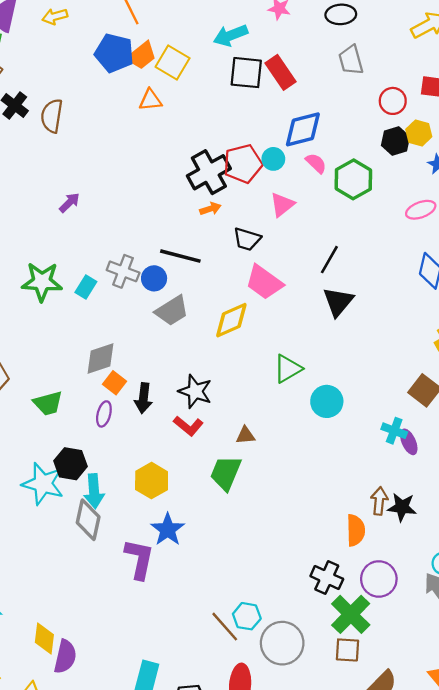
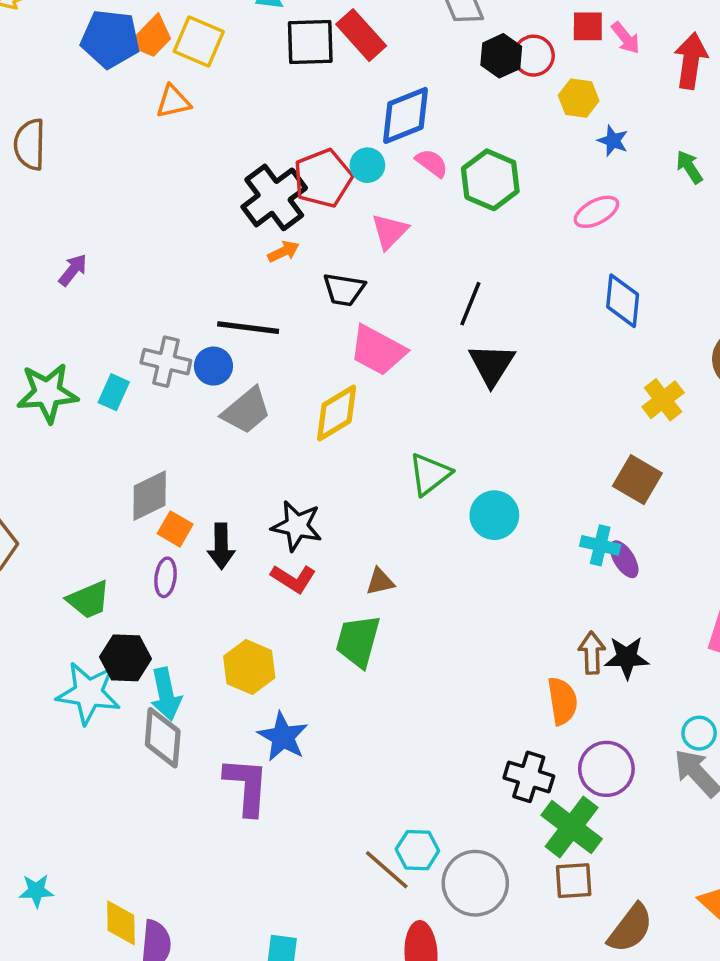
black hexagon: (396, 141) -> (501, 56), moved
green trapezoid: (48, 403) -> (89, 600), moved

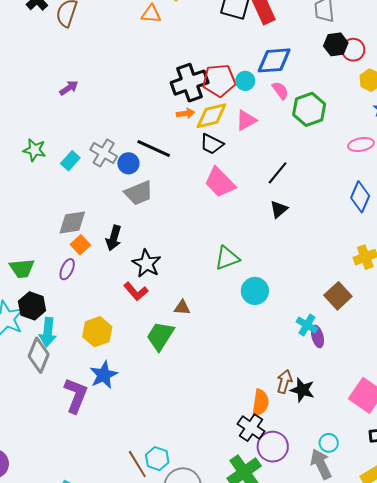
black triangle: (492, 365) -> (279, 209), size x0.7
green star: (47, 393) -> (34, 150), size x0.7
yellow diamond: (337, 413) -> (211, 116), moved
black arrow: (221, 546) -> (114, 238), moved
black cross: (529, 777) -> (251, 428), moved

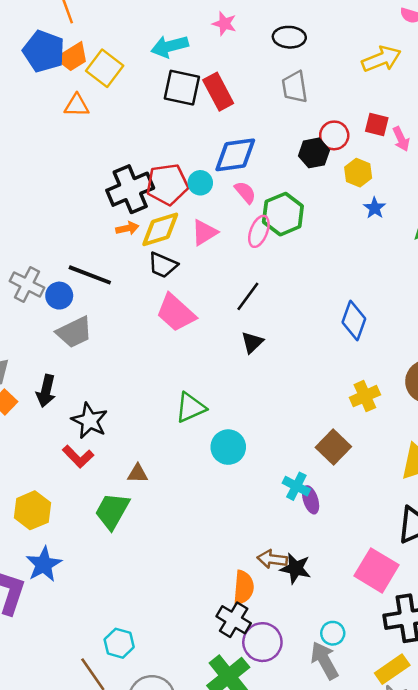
black hexagon: (336, 44) -> (314, 153), moved
pink ellipse: (361, 145) -> (259, 231), moved, turned -55
brown arrow: (284, 382) -> (272, 559), turned -95
cyan hexagon: (157, 459) -> (119, 643), moved

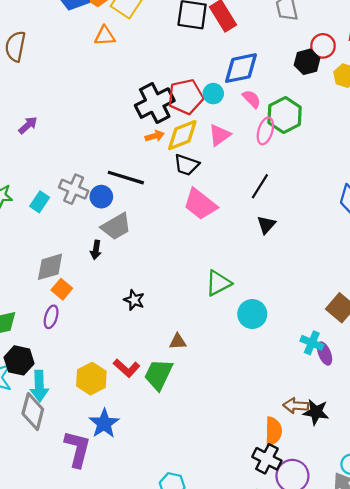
black arrow: (46, 391) -> (96, 250), moved, size x0.7
black star: (90, 421) -> (134, 300), size x0.7
red L-shape: (78, 457) -> (127, 368), moved

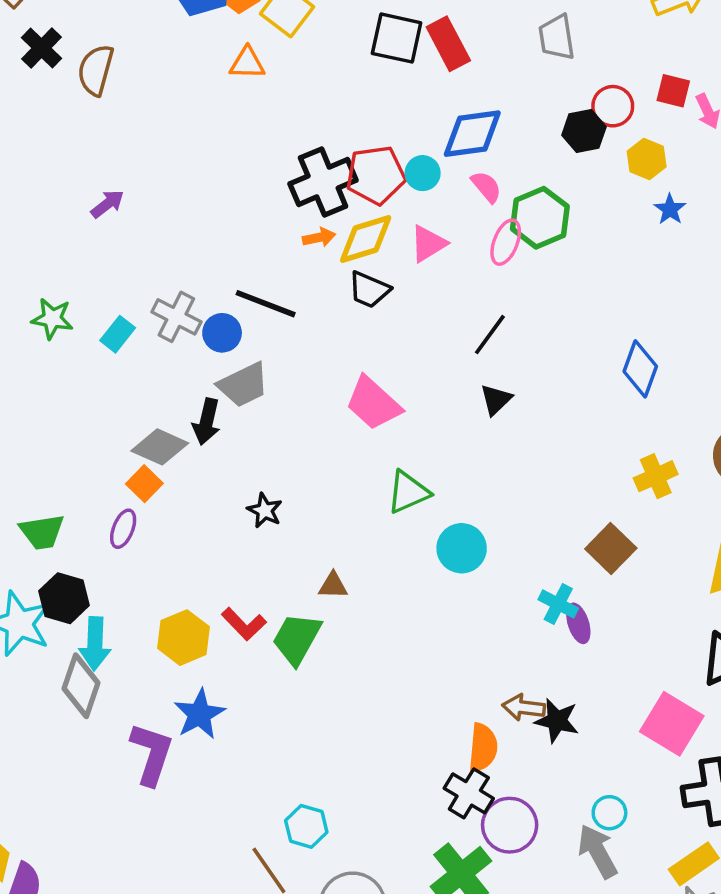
pink trapezoid: (200, 204) -> (373, 403), moved
black arrow: (96, 250) -> (207, 422), size x1.4
gray diamond: (50, 267) -> (160, 447), moved, turned 36

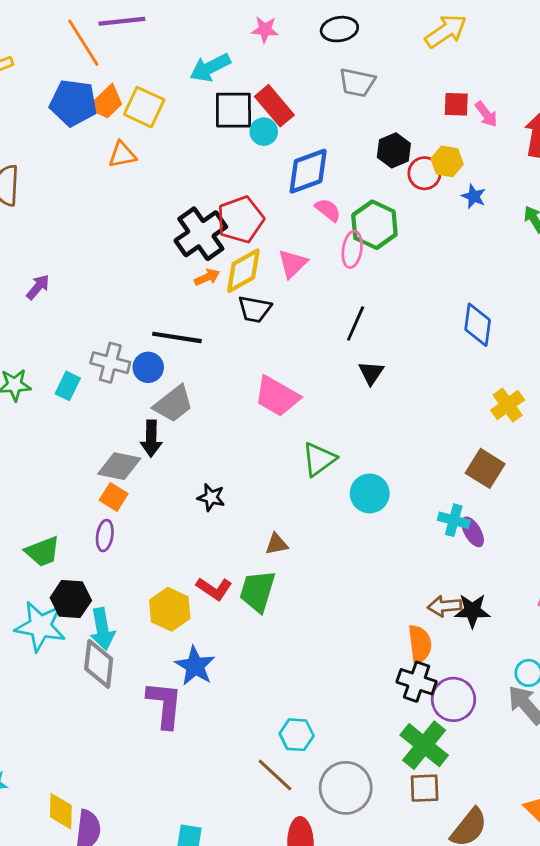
gray trapezoid: (557, 37) -> (357, 82), turned -57
red circle: (613, 106) -> (424, 173), moved
cyan circle: (423, 173) -> (264, 132), moved

